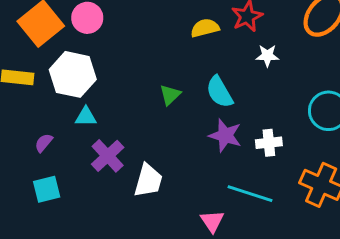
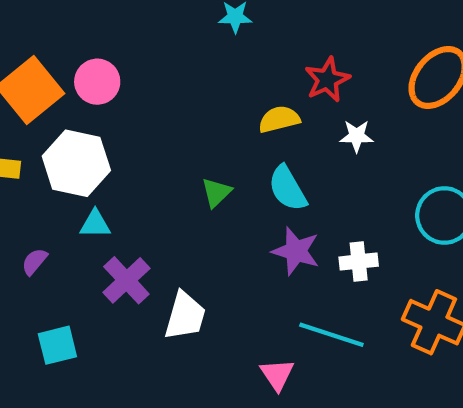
yellow semicircle: (205, 28) -> (279, 119), moved
cyan square: (47, 189) -> (57, 345), moved

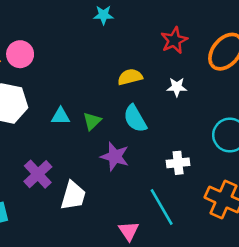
red star: (327, 80) -> (174, 40), moved
cyan triangle: (95, 224) -> (61, 116), moved
purple star: (296, 251) -> (115, 156), moved
cyan line: (331, 335) -> (162, 207), turned 42

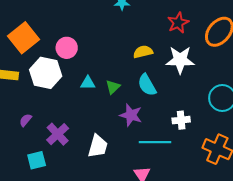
pink circle: (20, 54) -> (67, 48), moved
white star: (177, 87) -> (180, 60), size x1.8
purple cross: (38, 174) -> (58, 134), moved
cyan line: (162, 207) -> (155, 142), moved, turned -60

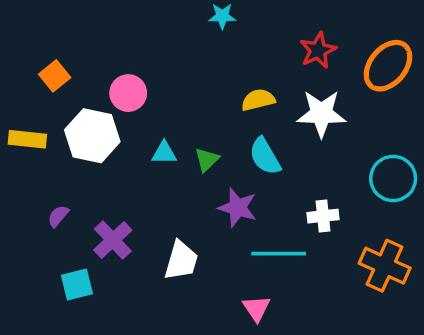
orange square: (23, 38) -> (55, 76), size x0.6

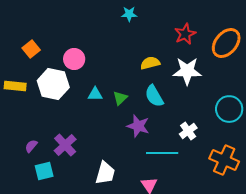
purple semicircle: (58, 216) -> (31, 146), moved
white cross: (323, 216) -> (188, 131), turned -30
white trapezoid: (181, 261) -> (105, 173), moved

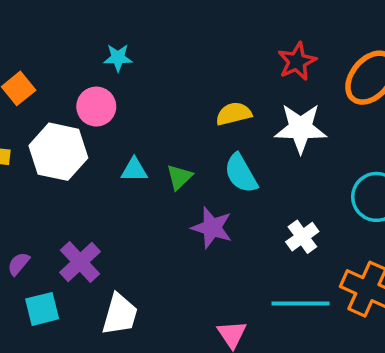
cyan star: (129, 14) -> (118, 58), moved
cyan line: (162, 153) -> (301, 304), moved
white trapezoid: (105, 173) -> (120, 314), moved

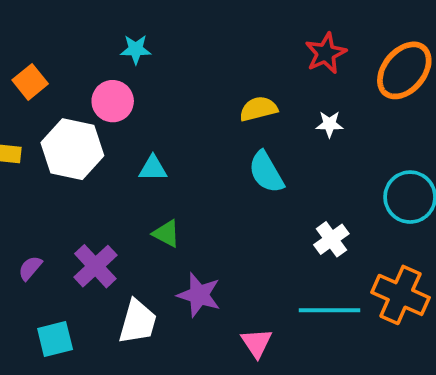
white star: (301, 128) -> (329, 124), size x0.5
green triangle: (179, 177) -> (166, 234), moved, turned -48
purple star: (212, 228) -> (199, 295), moved
cyan square: (42, 309) -> (55, 339), moved

